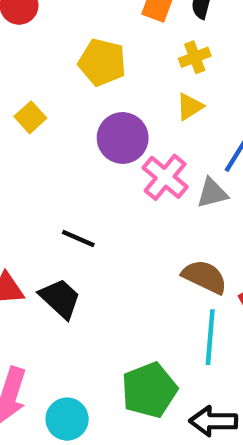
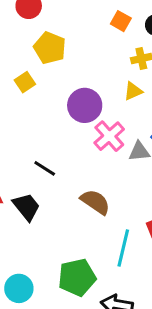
yellow pentagon: (102, 62) -> (50, 48), moved
brown semicircle: (205, 277) -> (95, 202), moved

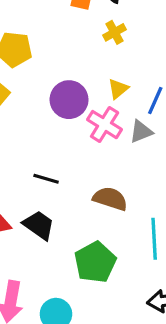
yellow triangle: (133, 91) -> (118, 89), moved
green pentagon: (77, 277) -> (95, 262), moved

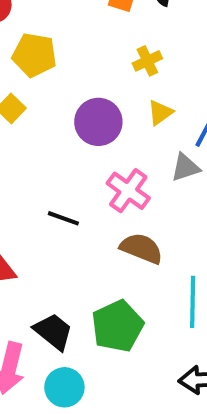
yellow cross: (114, 32) -> (147, 61), moved
pink cross: (105, 125) -> (128, 191), moved
black trapezoid: (39, 225) -> (53, 332), moved

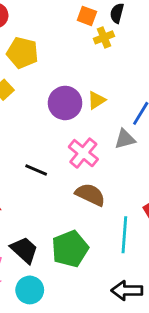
yellow cross: (147, 61) -> (104, 37), moved
yellow triangle: (160, 113) -> (96, 100), moved

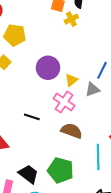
yellow triangle: (96, 100) -> (71, 80), moved
green pentagon: (70, 249) -> (61, 170), turned -30

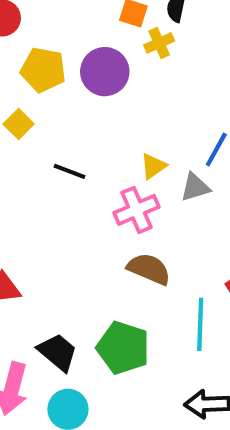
purple circle: (48, 68) -> (105, 72), moved
pink cross: (64, 102) -> (137, 210), turned 30
black line: (32, 117) -> (69, 171), moved

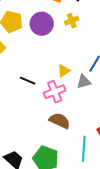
yellow cross: (159, 43) -> (72, 21), moved
black line: (69, 171) -> (28, 81), moved

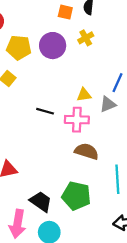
yellow triangle: (64, 71) -> (84, 95), turned 32
pink cross: (55, 92) -> (77, 120), turned 30

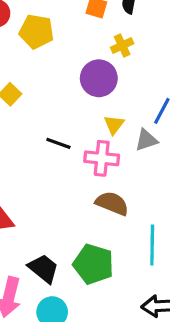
purple circle: (53, 46) -> (99, 78), moved
yellow pentagon: (19, 48) -> (36, 31), moved
yellow triangle: (84, 95) -> (114, 125), turned -49

